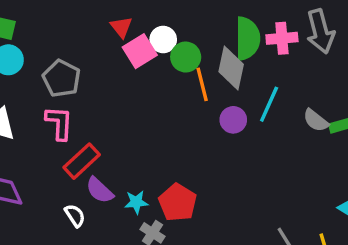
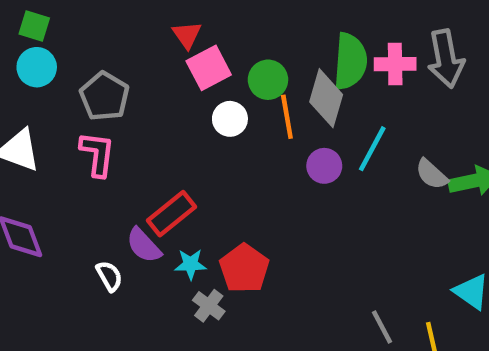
white circle: (163, 39) -> (230, 119), moved
red rectangle: (82, 161) -> (172, 214), moved

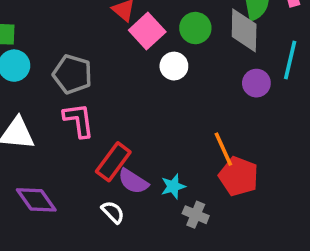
orange line: (287, 117) -> (223, 149), moved
red rectangle: (172, 214) -> (113, 162), moved
red pentagon: (244, 268) -> (239, 176), moved

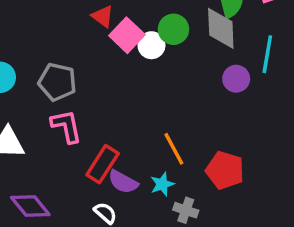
white circle: (174, 66) -> (151, 45), moved
orange line: (223, 149) -> (174, 149), moved

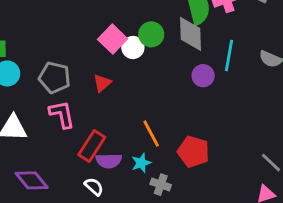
red triangle: (103, 16) -> (102, 83), moved, turned 42
purple semicircle: (123, 182) -> (109, 161), turned -30

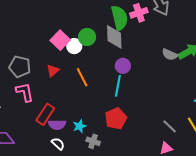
cyan line: (229, 55) -> (118, 86), moved
orange line: (151, 134) -> (82, 77), moved
red pentagon: (193, 152) -> (116, 119), turned 30
white semicircle: (94, 187) -> (58, 144), moved

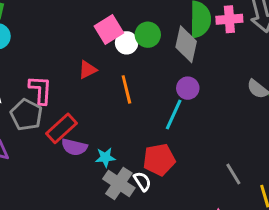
gray pentagon: (20, 67) -> (26, 115), moved
gray line: (170, 126) -> (233, 174), moved
gray cross: (93, 141) -> (119, 183), size x1.5
white semicircle: (58, 144) -> (142, 181), moved

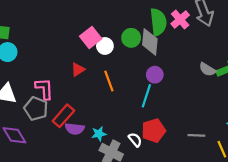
pink cross: (229, 19) -> (180, 19), turned -30
green circle: (148, 35) -> (131, 38), moved
red pentagon: (159, 160) -> (154, 131), moved
gray line: (233, 174) -> (196, 135), turned -49
white semicircle: (142, 181) -> (135, 140), moved

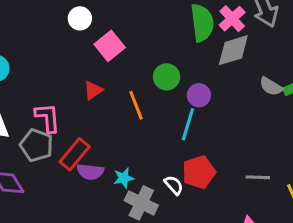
green circle: (131, 38) -> (167, 77), moved
gray diamond: (150, 42) -> (233, 50), moved, turned 68
white circle: (105, 46) -> (80, 18), moved

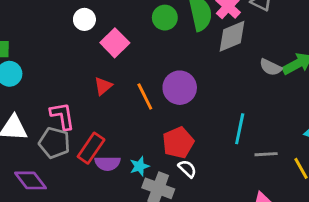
green circle: (167, 77) -> (165, 18), moved
purple circle: (199, 95) -> (180, 88), moved, size x1.5
cyan line: (188, 124) -> (240, 129), moved
red pentagon: (199, 172) -> (178, 143), moved

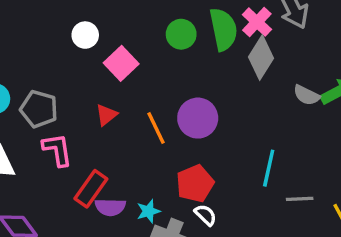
gray diamond: (232, 36) -> (261, 58), turned -36
gray pentagon: (54, 143) -> (39, 109), moved

